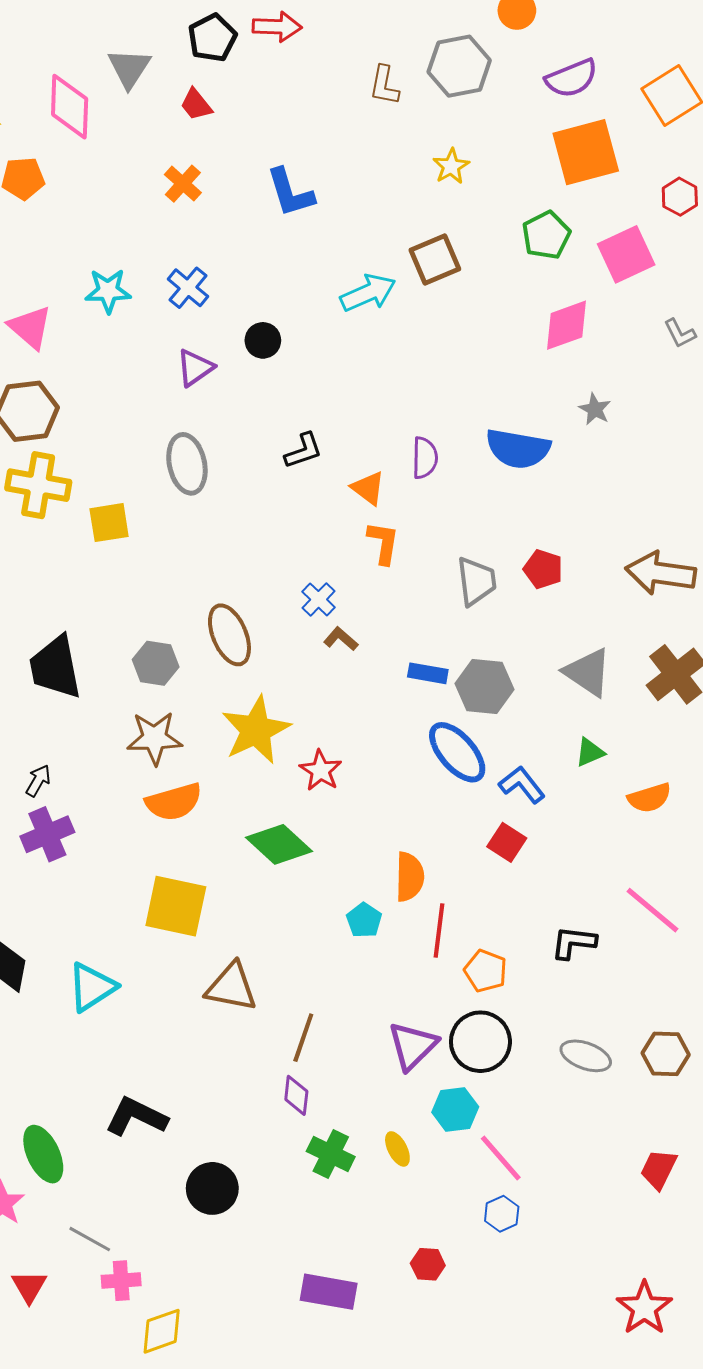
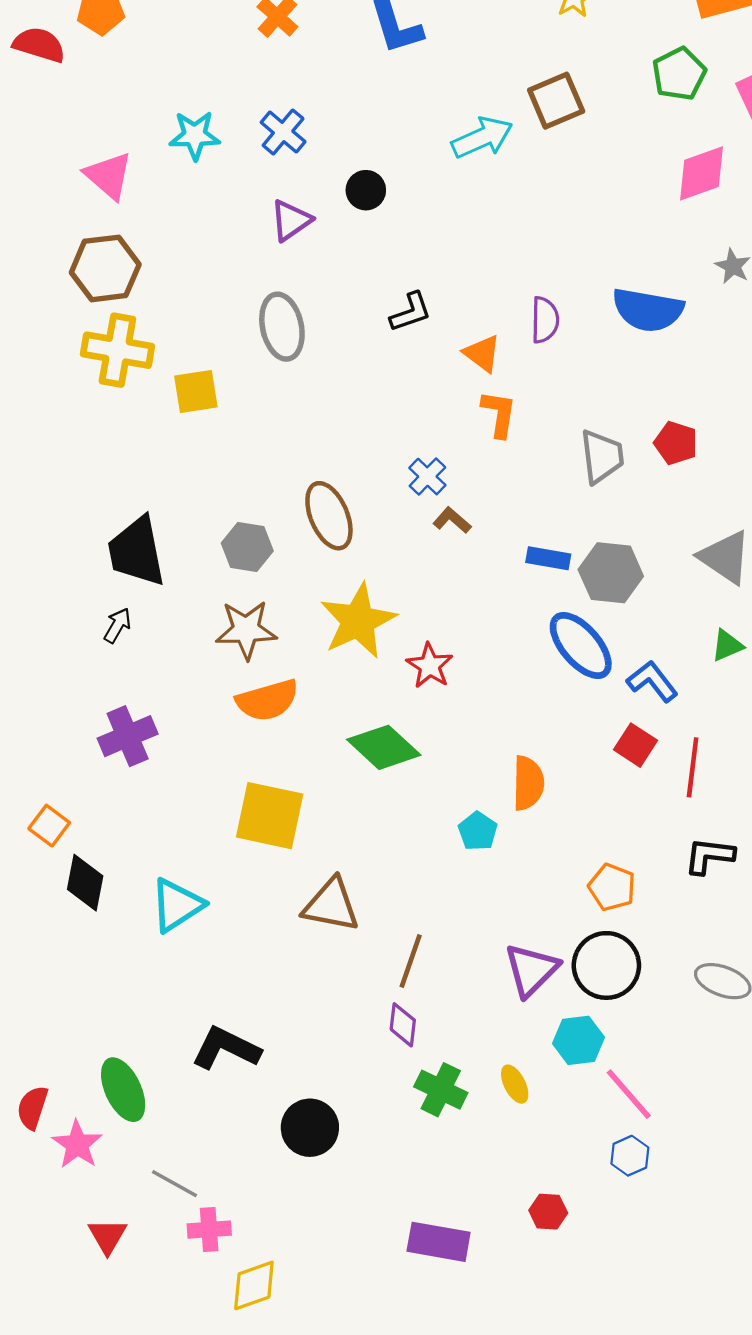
black arrow: (38, 781) -> (117, 625), moved
red line: (439, 930) -> (693, 767), moved

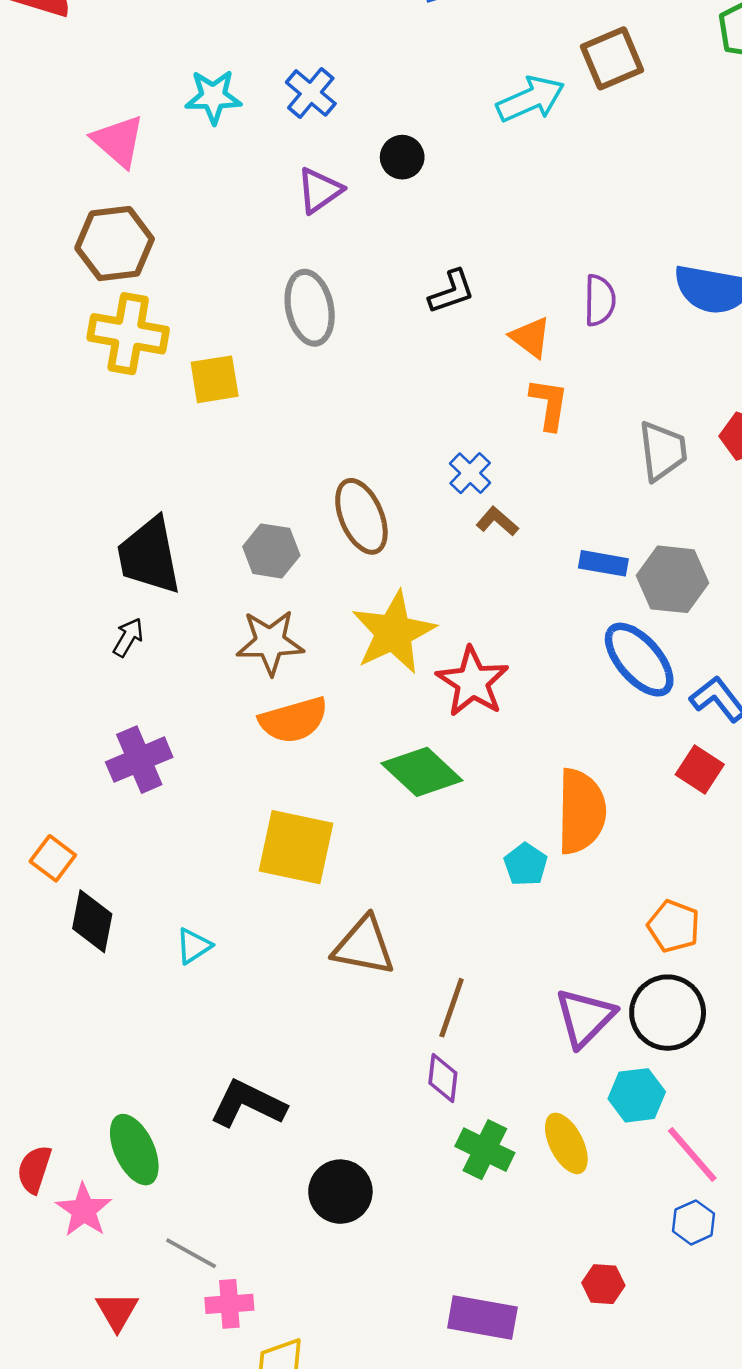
red star: (430, 666) -> (473, 682), size x1.4
orange semicircle: (528, 783) -> (581, 811), size x1.4
cyan triangle: (177, 905) -> (194, 946), size x0.6
yellow ellipse: (515, 1084) -> (566, 1143), size x1.4

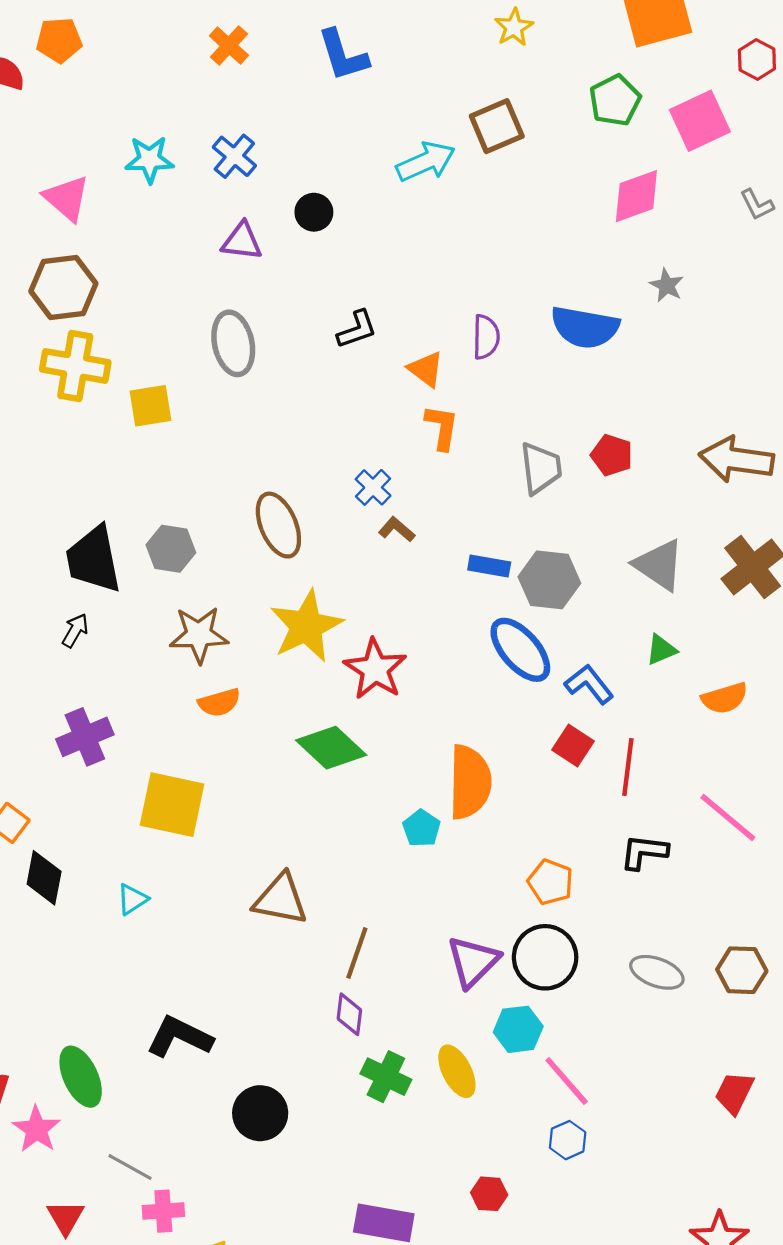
purple triangle: (319, 190) -> (242, 241), turned 42
gray hexagon: (271, 551) -> (171, 549), moved
orange semicircle: (294, 720) -> (219, 702), size x0.7
yellow square: (296, 847) -> (172, 805), moved

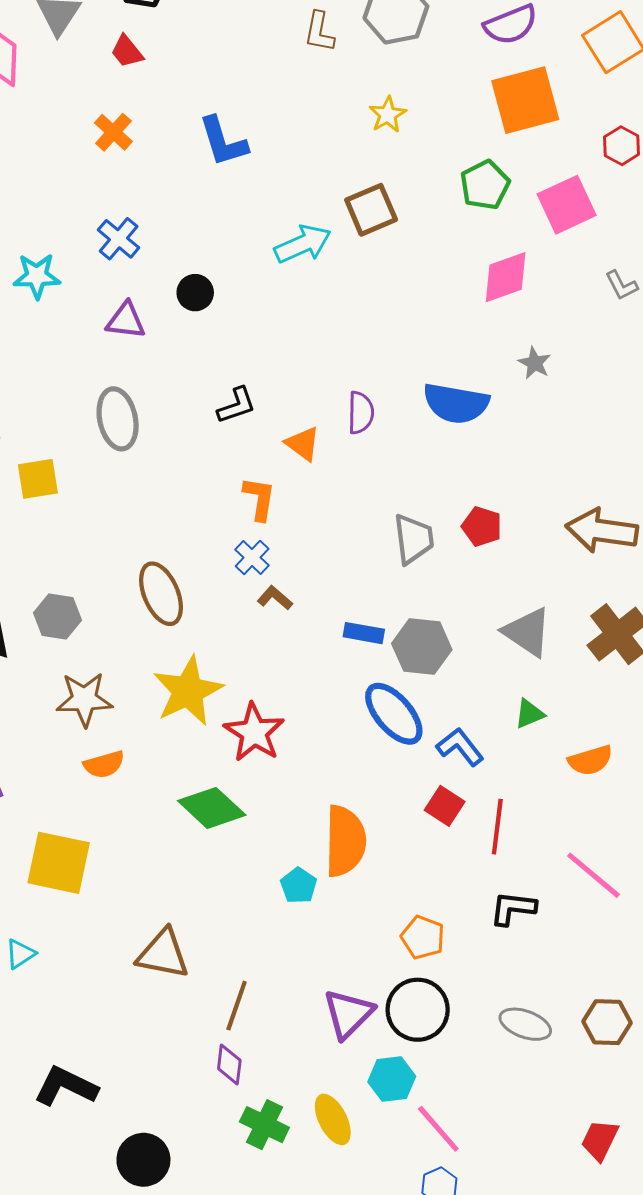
cyan star: (149, 159) -> (37, 276), moved
orange L-shape: (442, 427) -> (259, 499), moved

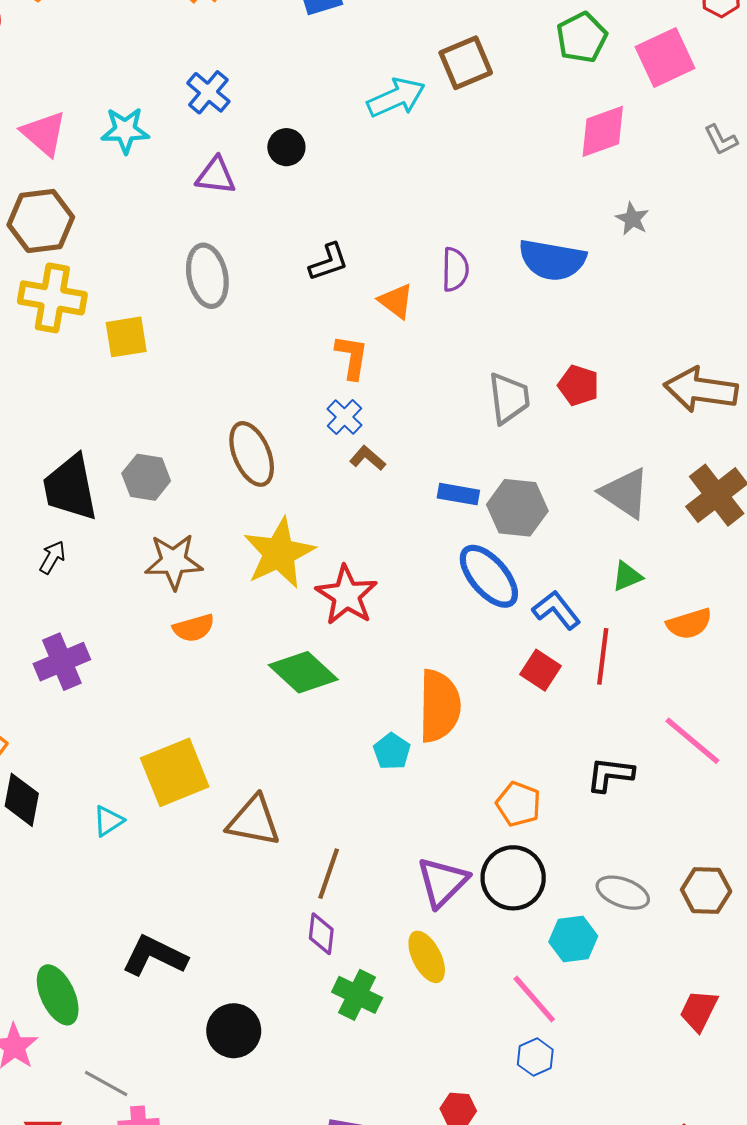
red line: (497, 827) -> (603, 656), moved
yellow square: (59, 863) -> (175, 772), moved, turned -34
cyan hexagon: (392, 1079) -> (573, 939), moved
yellow ellipse: (333, 1119) -> (427, 957), moved

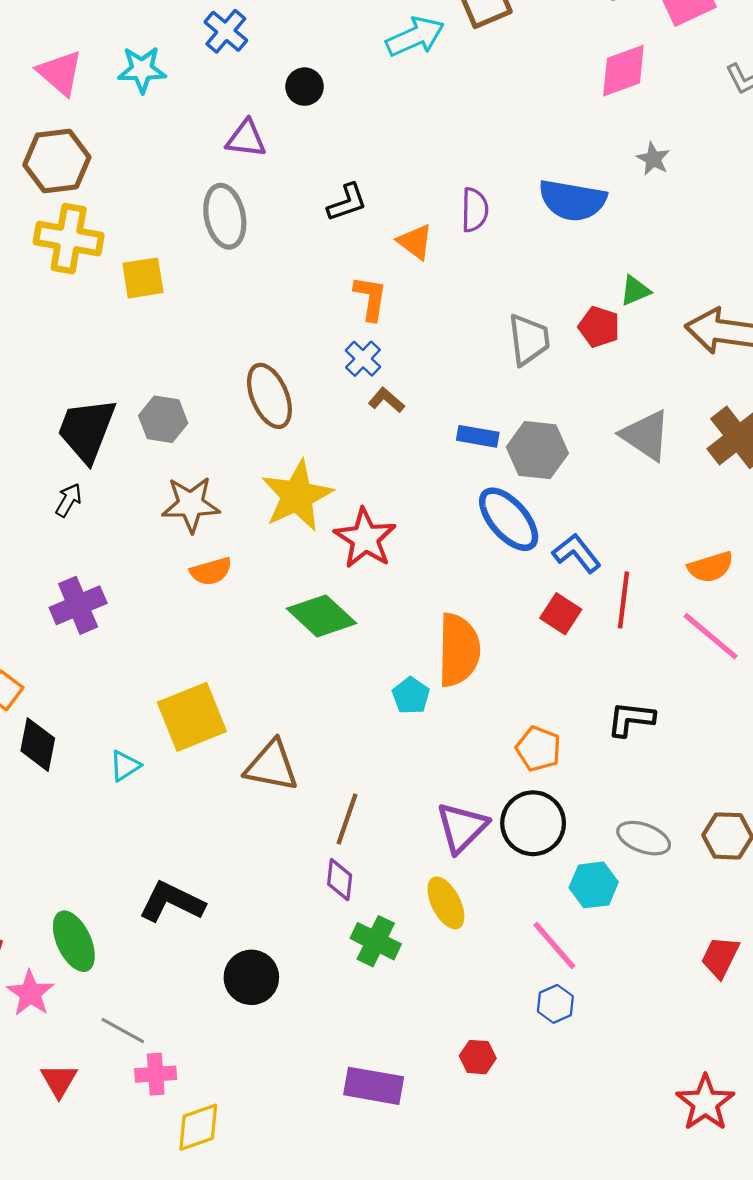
purple triangle: (216, 176) -> (246, 139), moved
black trapezoid: (70, 488) -> (87, 430), turned 32
green triangle: (627, 576) -> (635, 291), moved
pink line: (692, 741) -> (711, 636), moved

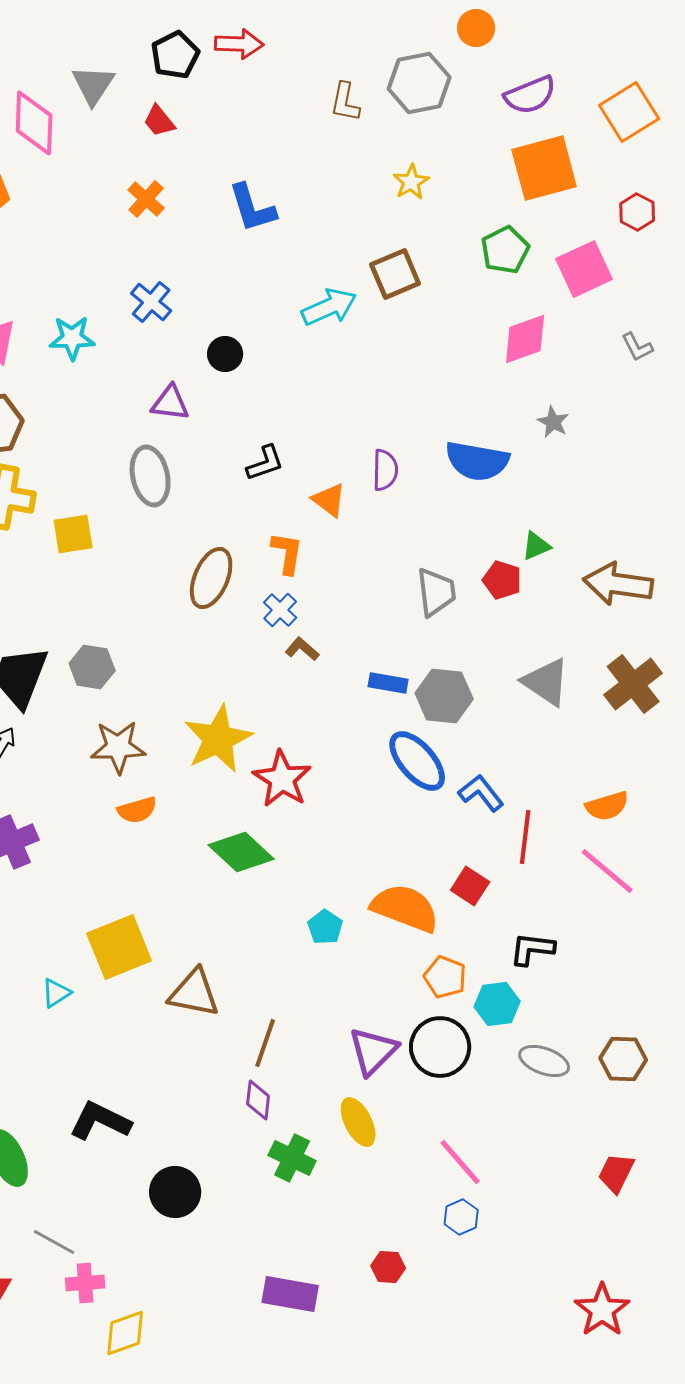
brown ellipse: (269, 396) -> (211, 578), moved, turned 46
red square: (561, 614) -> (470, 886), moved
orange semicircle: (459, 650) -> (405, 908), moved, turned -70
cyan hexagon: (594, 885) -> (497, 1004), moved

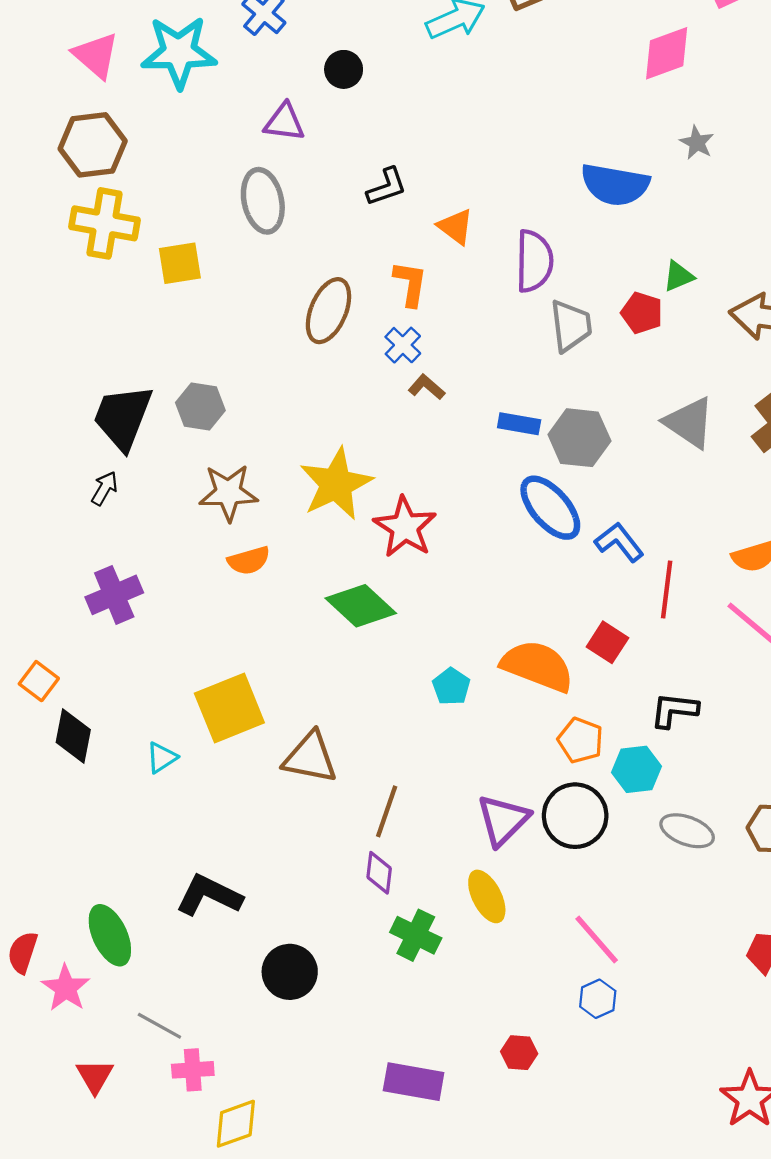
cyan star: (72, 338) -> (179, 52), size x1.5
purple semicircle: (385, 470) -> (534, 261), moved, size x1.4

